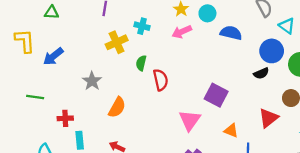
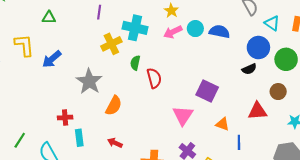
cyan circle: (207, 13) -> (195, 29), moved
cyan cross: (142, 26) -> (135, 28), size x1.6
gray star: (92, 81) -> (89, 81), size x1.4
green line: (35, 97) -> (20, 140), moved, turned -63
red triangle: (268, 118) -> (257, 111), turned 36

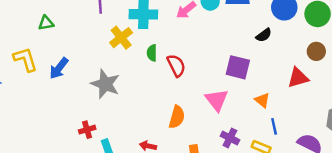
black semicircle: (249, 69) -> (264, 35), moved
orange semicircle: (114, 106) -> (177, 117), moved
orange triangle: (222, 124) -> (262, 100), turned 32
blue line: (239, 142) -> (274, 126), moved

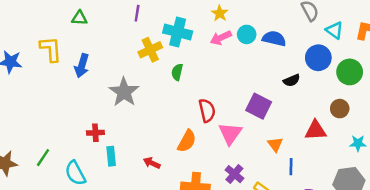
red semicircle: (176, 65) -> (207, 110), moved
blue arrow: (59, 68) -> (82, 66), turned -35
blue line: (274, 126) -> (291, 167), moved

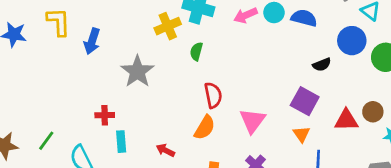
purple square: (259, 106) -> (305, 101), moved
brown circle: (340, 109) -> (373, 112), moved
red semicircle: (207, 110) -> (213, 95), moved

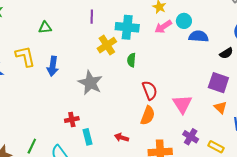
blue semicircle: (304, 18) -> (199, 36), moved

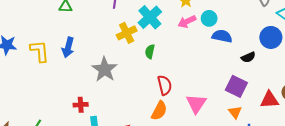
cyan cross: (127, 27) -> (150, 17), turned 35
yellow L-shape: (25, 56) -> (40, 51), moved

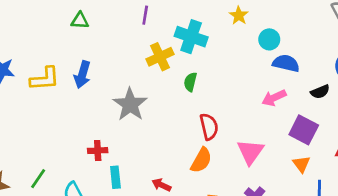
cyan cross: (150, 17) -> (191, 37), turned -30
pink arrow: (187, 22) -> (274, 98), moved
yellow L-shape: (40, 51) -> (45, 79), turned 90

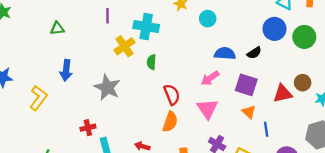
blue semicircle: (286, 63) -> (225, 53), moved
yellow L-shape: (45, 79) -> (38, 98), moved, turned -40
pink arrow: (274, 98) -> (210, 78), moved

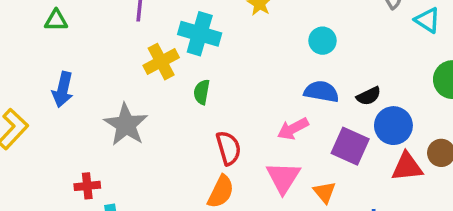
cyan circle: (208, 19) -> (323, 41), moved
blue circle: (274, 29) -> (393, 126), moved
orange triangle: (249, 112) -> (325, 192), moved

